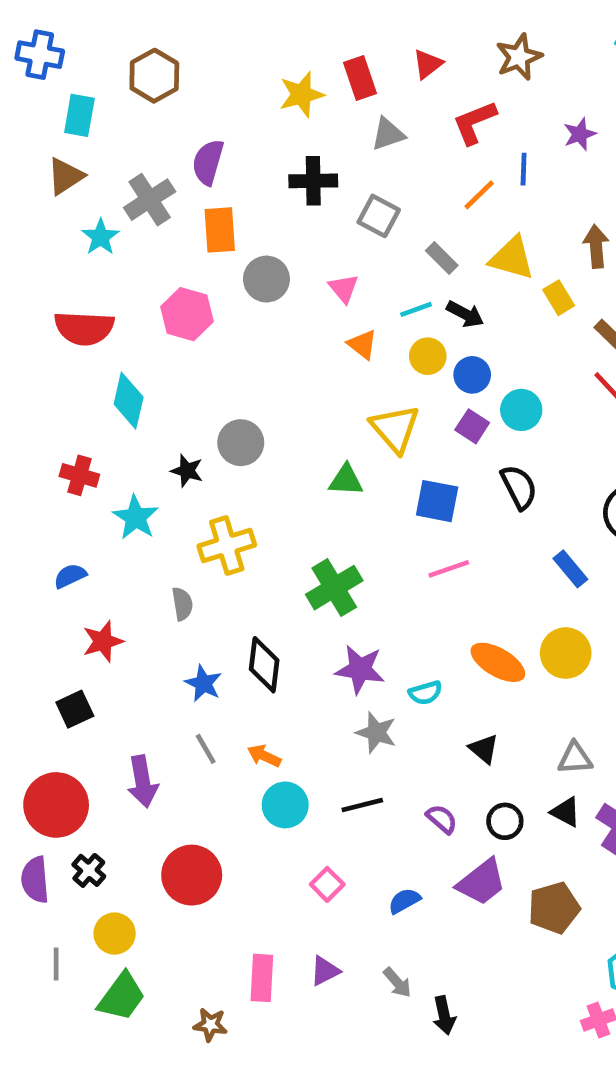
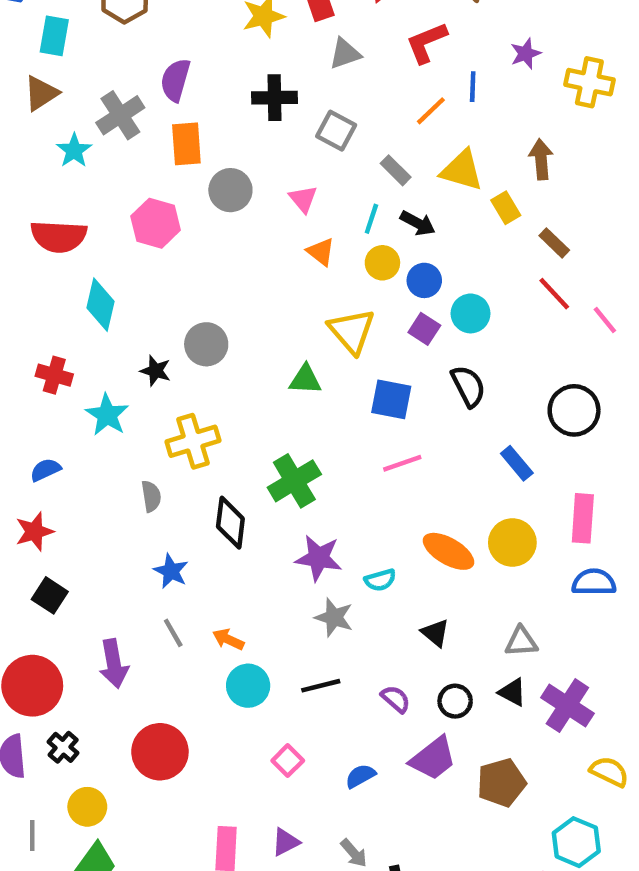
cyan line: (416, 309) -> (371, 219), turned -52
red star: (103, 641) -> (34, 532), moved
black diamond: (264, 665) -> (230, 523), moved
black square: (75, 709) -> (50, 595), turned -32

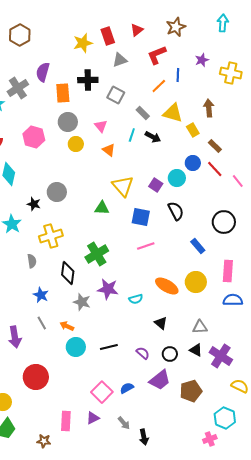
orange rectangle: (186, 144) -> (63, 93), moved
yellow circle: (382, 263) -> (76, 144), moved
blue circle: (424, 280) -> (193, 163), moved
gray star: (334, 617) -> (82, 302), moved
pink square: (288, 761) -> (102, 392), moved, size x1.5

